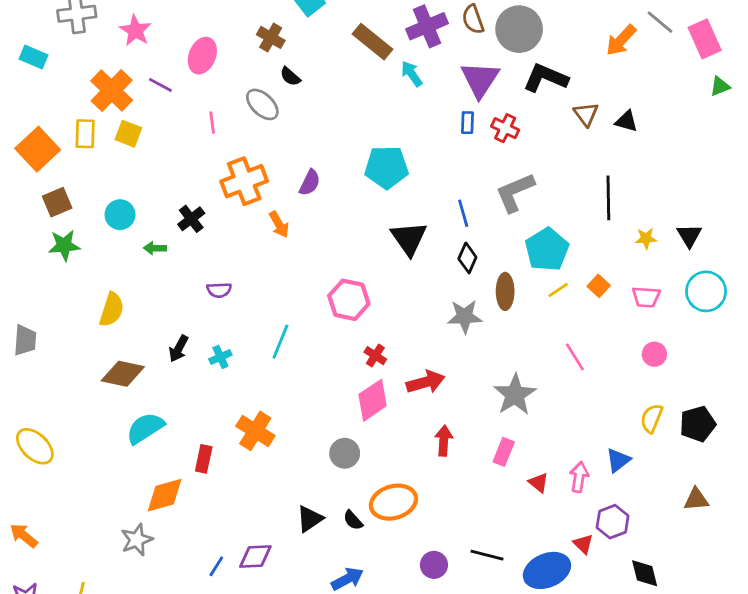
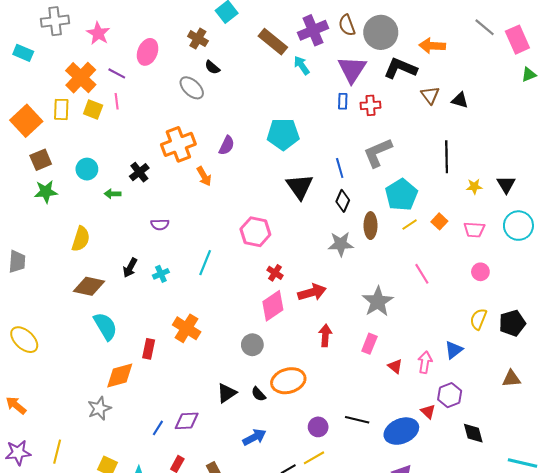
orange arrow: (621, 40) -> (432, 46), moved, turned 50
pink line: (212, 123) -> (117, 101), moved
red cross: (505, 128) -> (371, 105), turned -30
cyan semicircle: (145, 428) -> (105, 326), turned 92

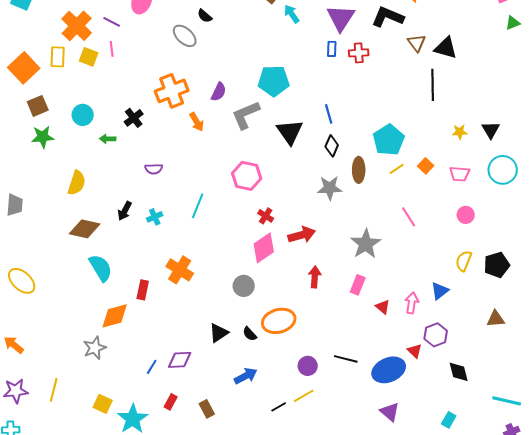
black triangle: (460, 100) -> (446, 48), size x1.4
gray L-shape: (378, 153) -> (246, 115), moved
black line: (447, 157) -> (433, 85), moved

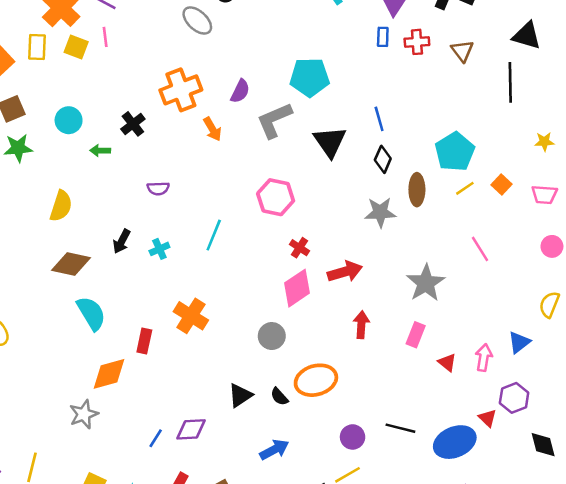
brown triangle: (417, 43) -> (462, 51), moved

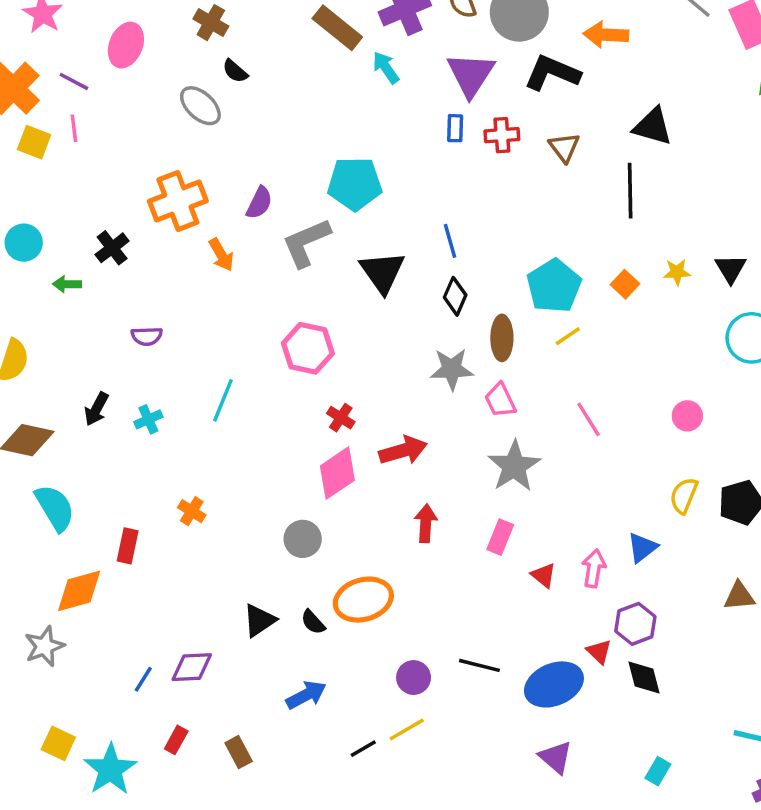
orange square: (501, 185) -> (625, 284), moved
pink trapezoid: (544, 195) -> (500, 400), moved, turned 60
orange cross: (191, 316) -> (192, 511), size x0.6
black diamond: (543, 445) -> (644, 678), moved

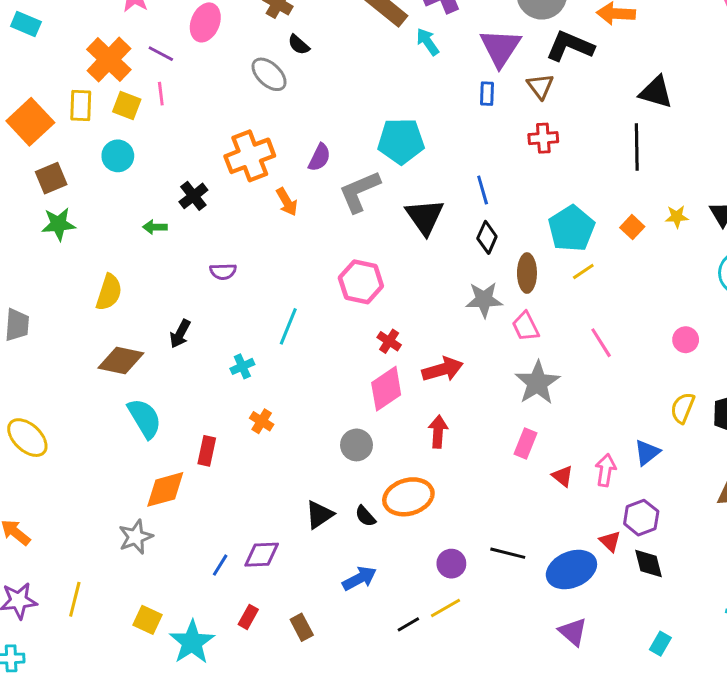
red cross: (502, 135) -> (543, 138), moved
brown triangle: (564, 147) -> (540, 86), moved
cyan circle: (24, 243) -> (118, 156), moved
cyan cross: (148, 419) -> (242, 366), moved
red arrow: (426, 523) -> (438, 432), moved

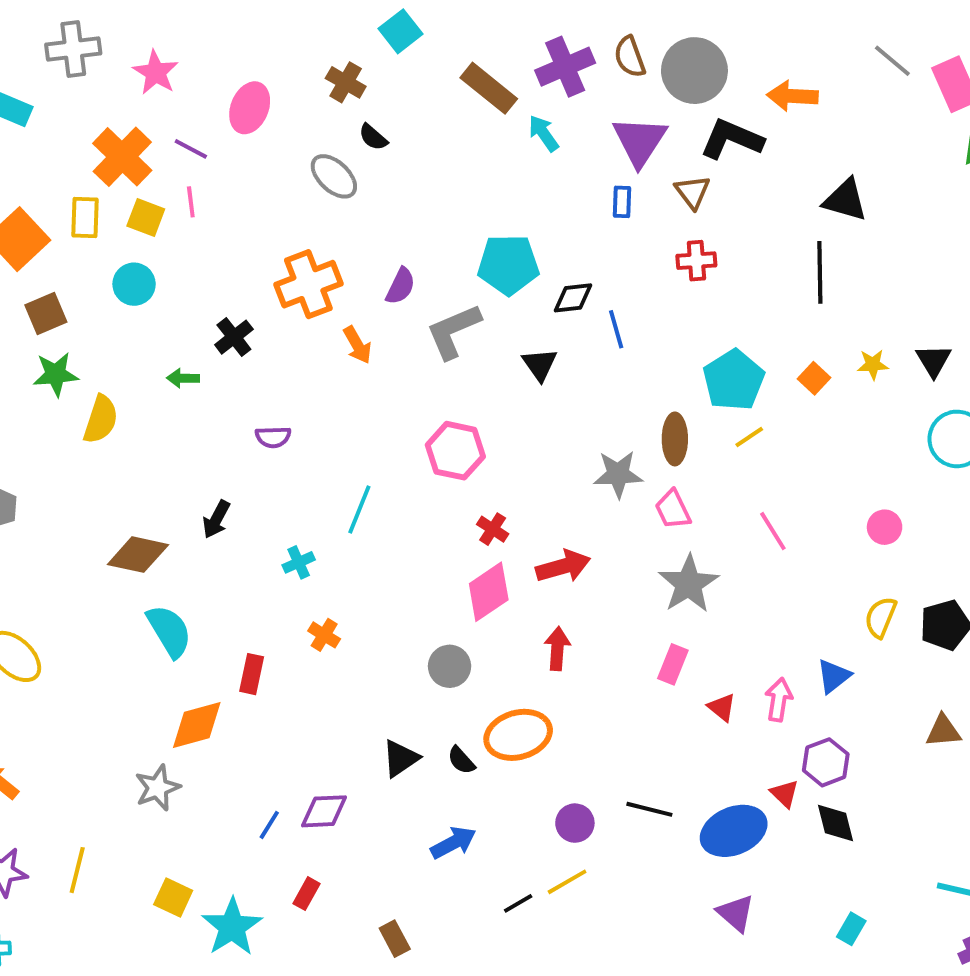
black triangle: (425, 217) -> (540, 364), size x0.7
black diamond: (487, 237) -> (573, 298), moved, turned 60
yellow semicircle: (109, 292) -> (101, 419), moved
brown rectangle: (302, 627) -> (395, 939), moved

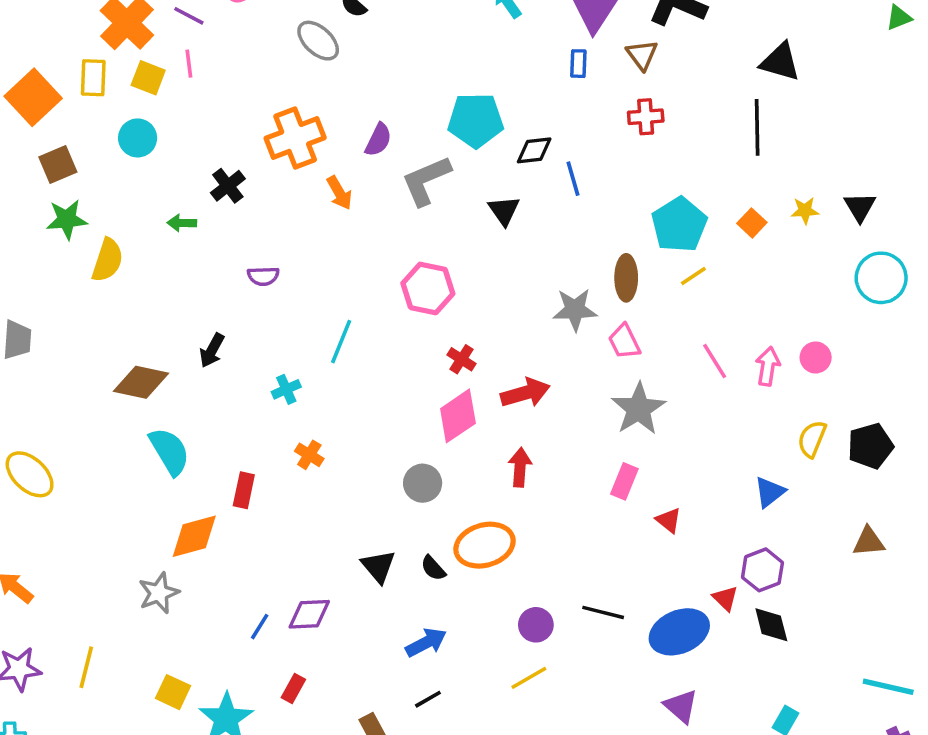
pink arrow: (779, 700) -> (768, 366), moved
black triangle: (401, 758) -> (378, 566), turned -36
black line: (518, 903) -> (428, 699), moved

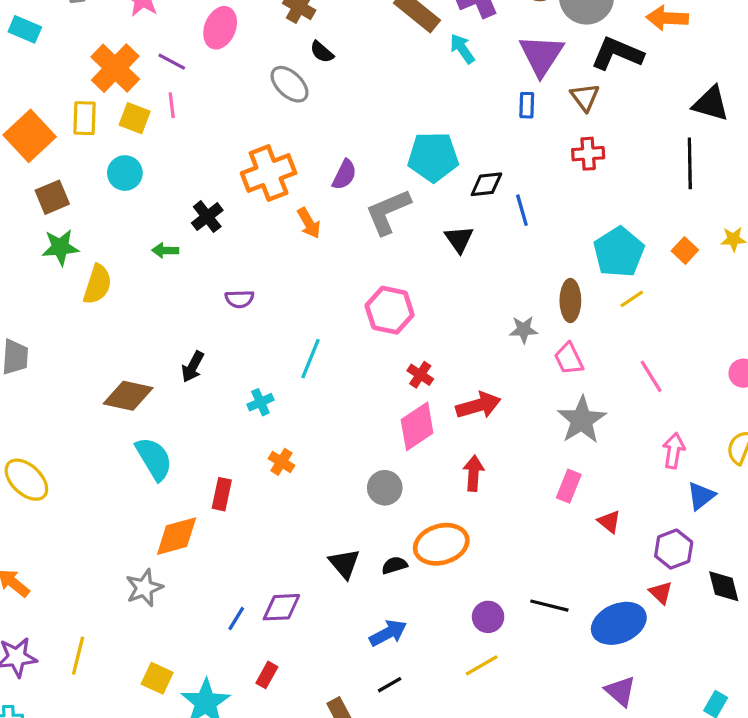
gray star: (575, 310) -> (524, 330), size x0.7
pink arrow: (768, 366) -> (674, 451), moved
black semicircle: (433, 568) -> (394, 565), turned 115
purple hexagon: (762, 570) -> (674, 549), moved
black diamond: (771, 625) -> (724, 586), moved

